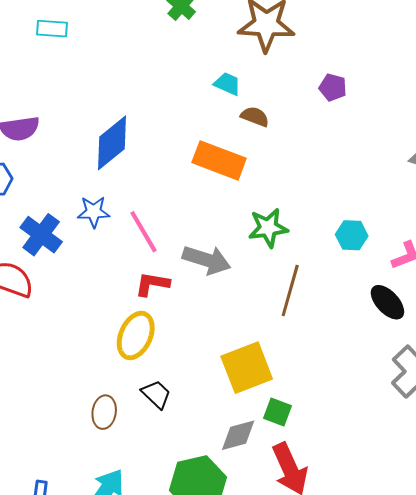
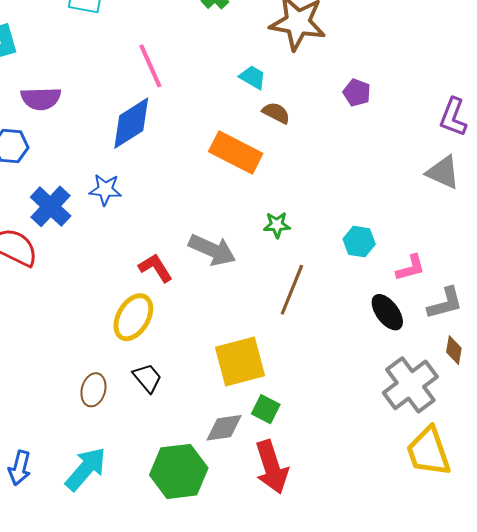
green star: (268, 228) -> (277, 225), size x0.7
pink line: (144, 232) -> (150, 66), moved
red L-shape: (152, 284) -> (156, 268), turned 42

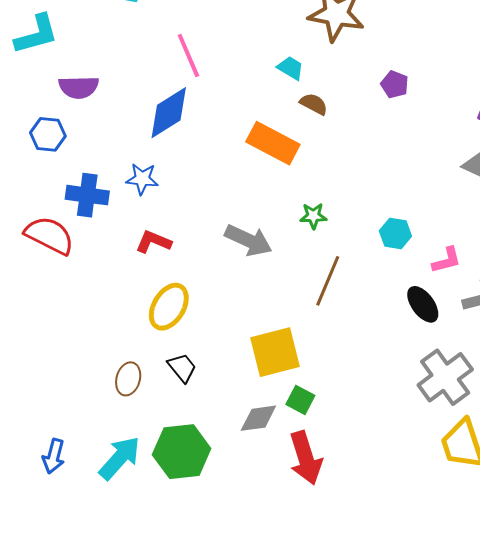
blue cross: (51, 206) -> (87, 195), turned -36
red L-shape: (156, 268) -> (153, 242), moved, turned -36
green hexagon: (179, 471) -> (182, 452), moved

